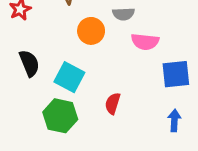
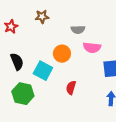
orange circle: (91, 31) -> (62, 54), moved
green hexagon: (60, 116) -> (23, 94), moved

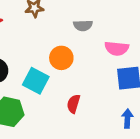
pink semicircle: (92, 48) -> (117, 48), moved

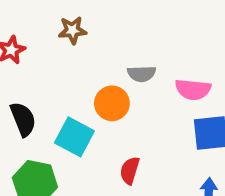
gray semicircle: (83, 26) -> (142, 74), moved

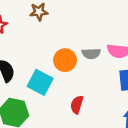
gray semicircle: (142, 74) -> (91, 54), moved

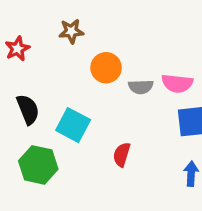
orange circle: (65, 60) -> (106, 68), moved

